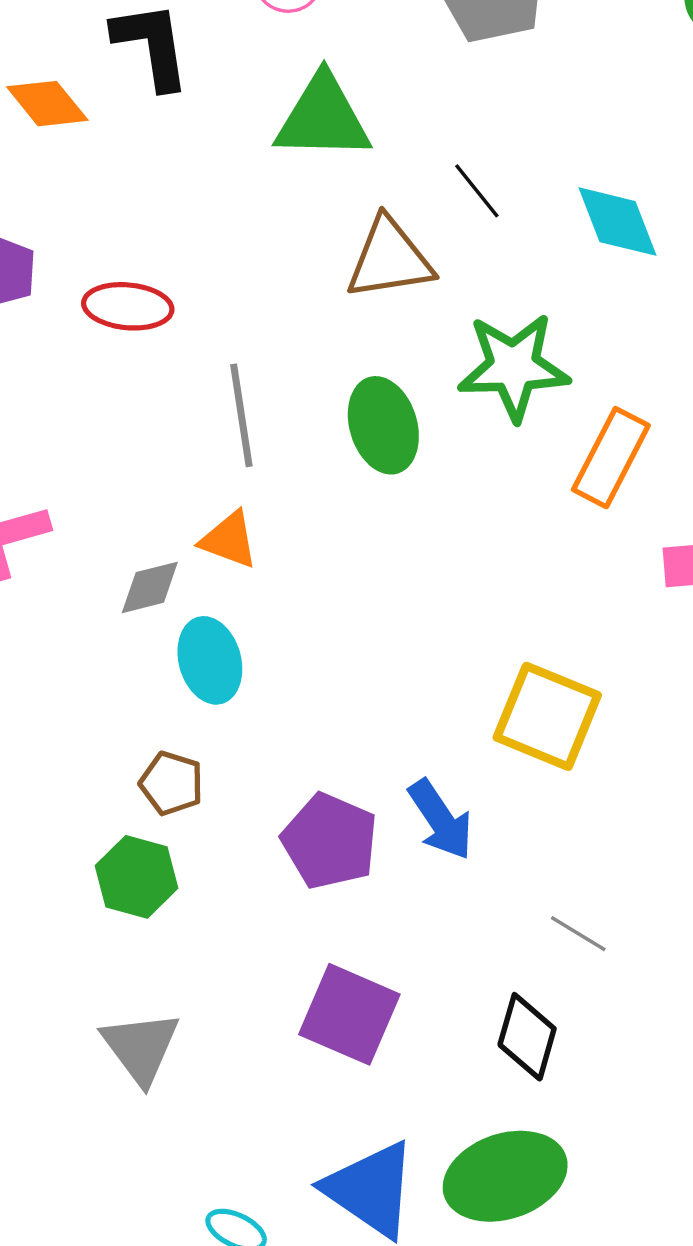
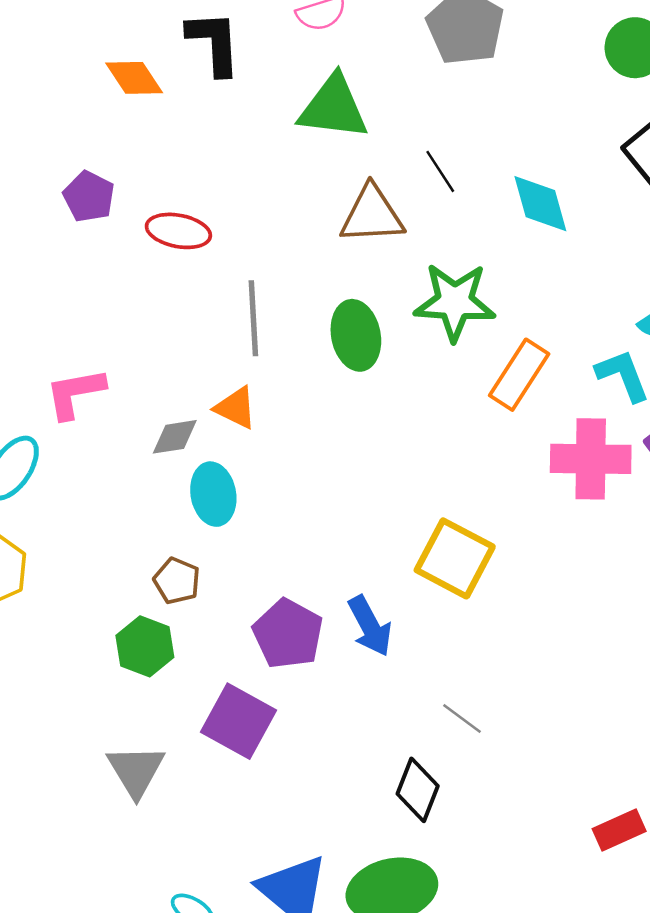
purple square: (349, 1014) -> (238, 721), moved

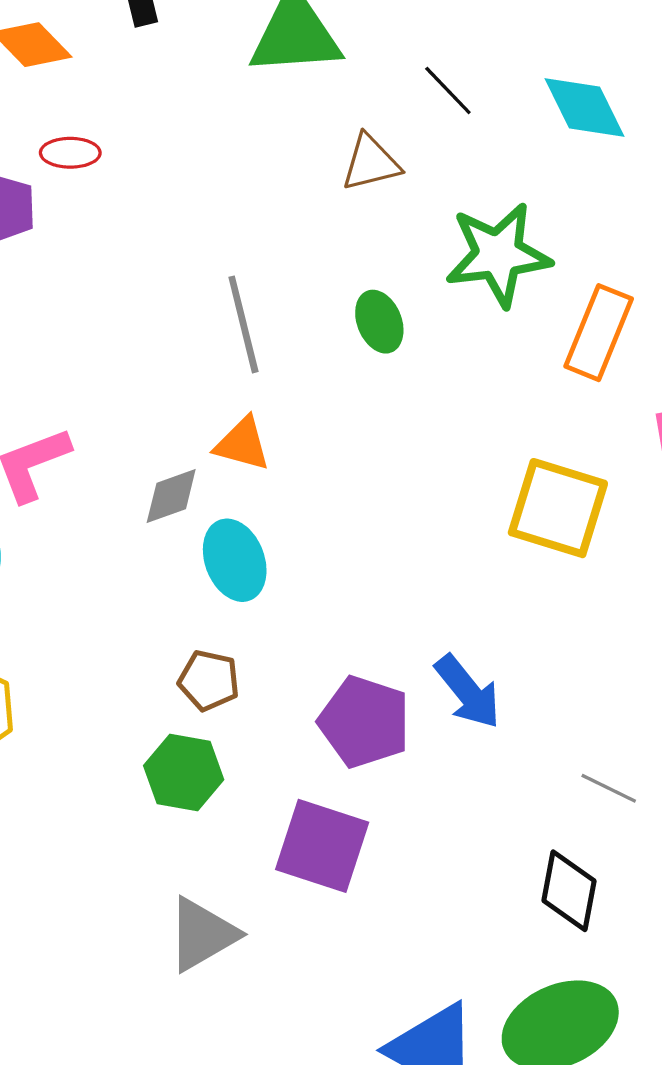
brown triangle: (372, 215) -> (371, 163), size x0.7
red ellipse: (178, 231) -> (70, 153), moved, size x0.7
green ellipse: (356, 335) -> (379, 322), size x0.7
yellow square: (455, 558) -> (558, 508), moved
gray triangle: (136, 771) -> (202, 934), turned 42

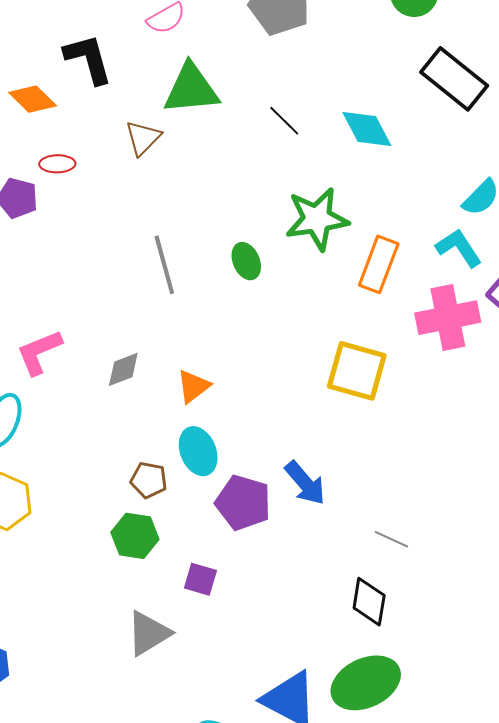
brown triangle: (371, 163) -> (143, 138), moved, turned -30
orange triangle: (242, 444) -> (193, 386), moved, turned -51
cyan ellipse: (235, 560) -> (198, 451), moved
purple square: (322, 846) -> (200, 579), moved, size x0.6

